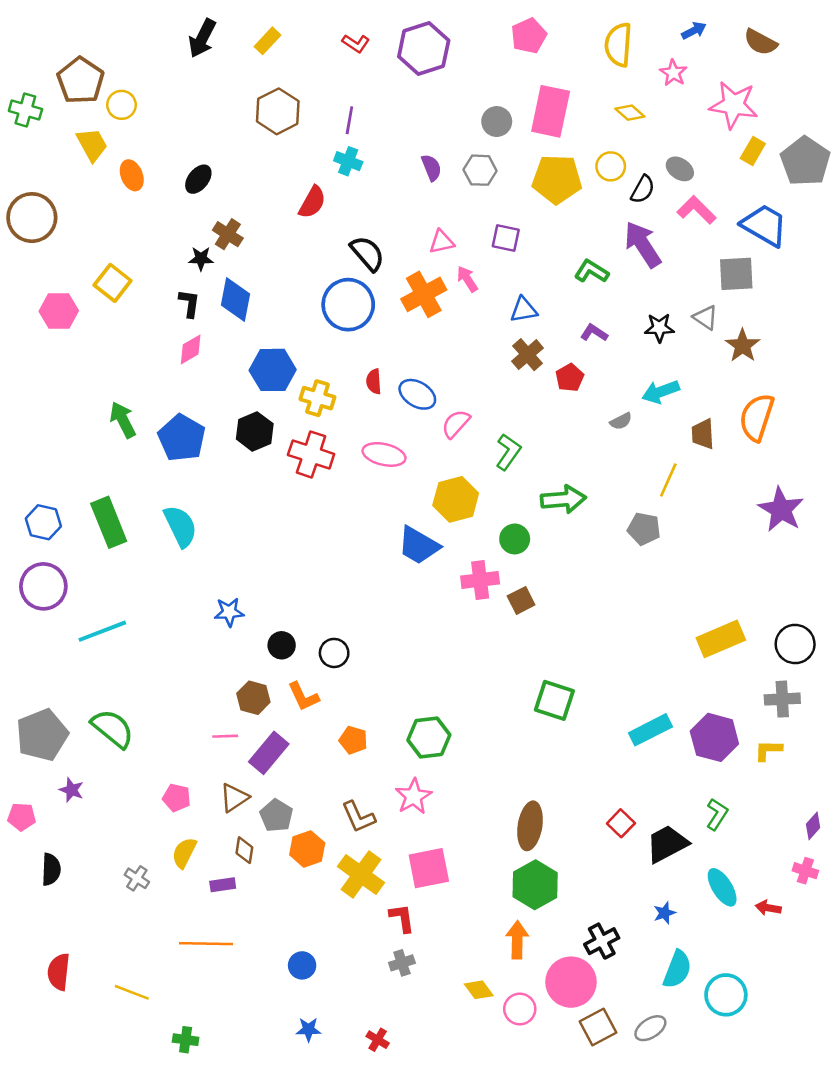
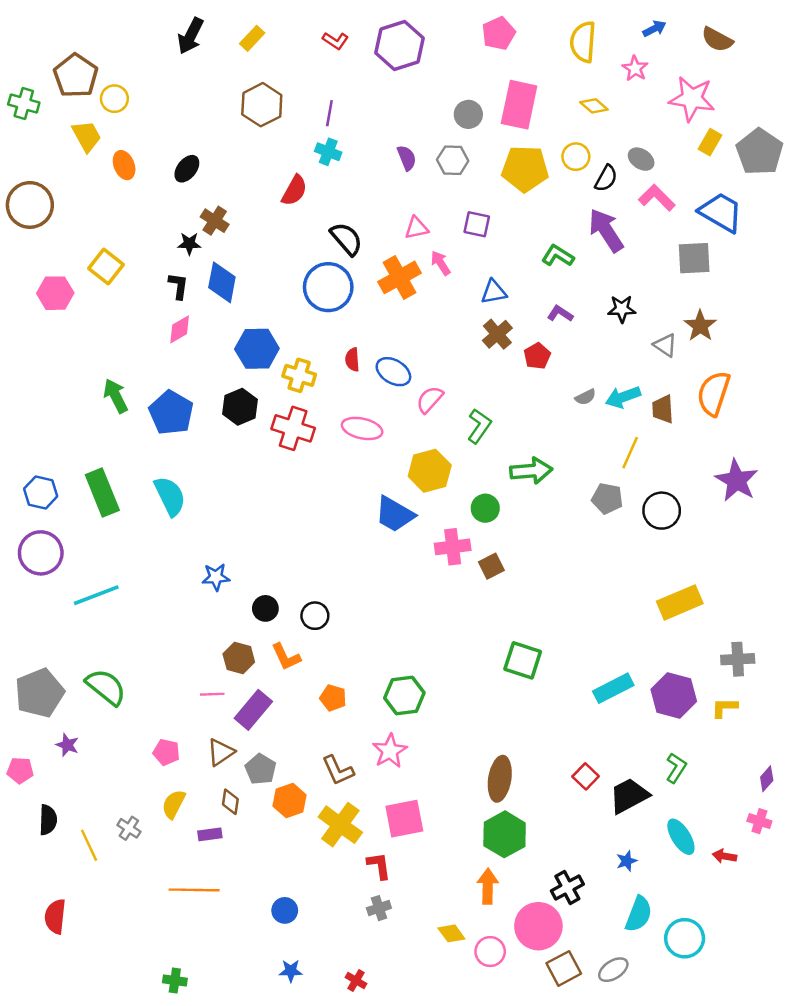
gray triangle: (705, 317) -> (665, 345), moved
cyan arrow: (661, 392) -> (623, 397), moved
black circle: (795, 644) -> (662, 511), moved
yellow line: (132, 992) -> (89, 845), moved, turned 44

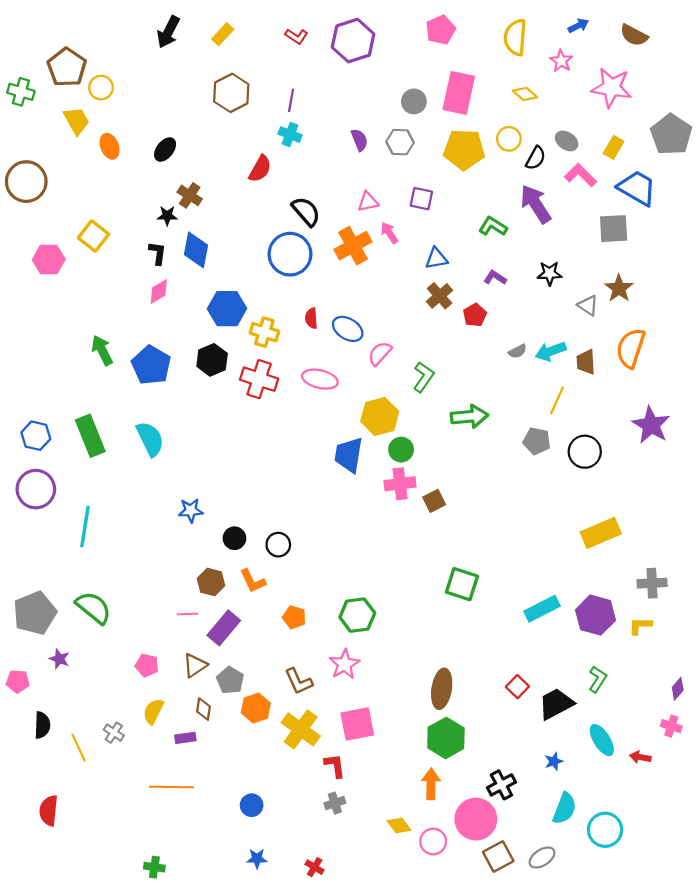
yellow rectangle: (710, 142) -> (614, 147), moved
green circle: (485, 508) -> (401, 450), moved
blue trapezoid: (395, 514) -> (349, 455), turned 69
cyan line: (96, 595) -> (85, 526), turned -60

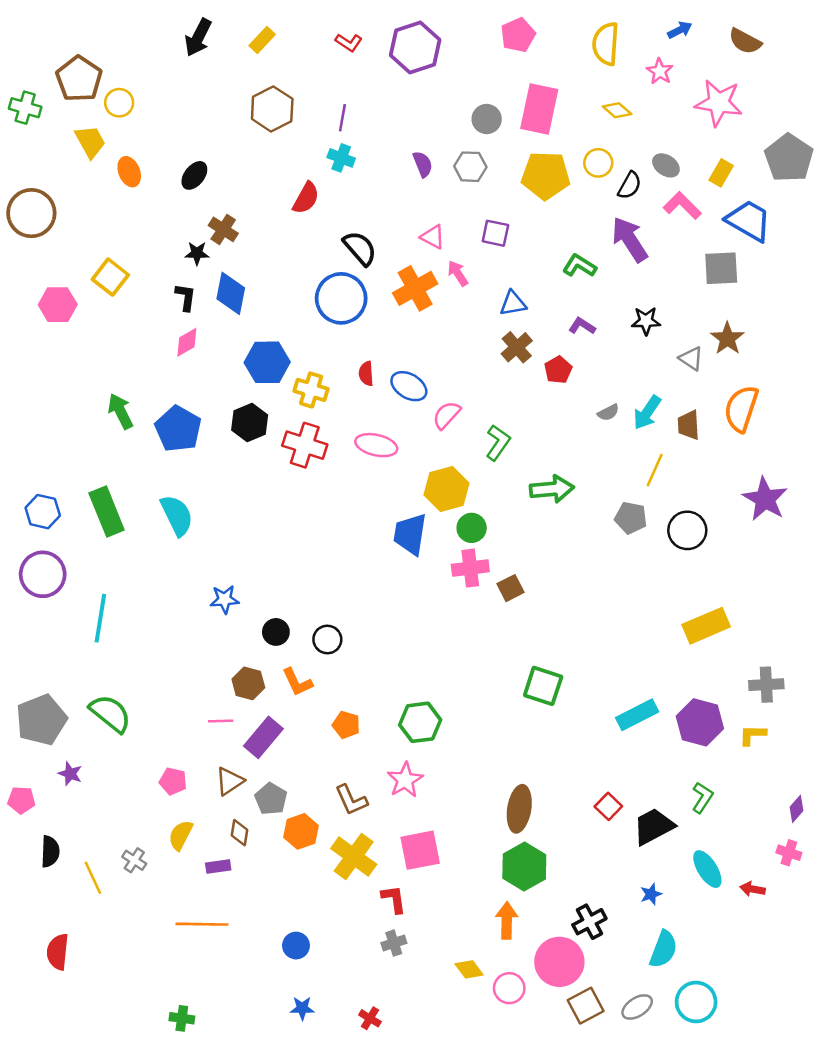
pink triangle: (368, 202) -> (433, 237), turned 40
cyan arrow: (551, 351) -> (647, 412), turned -36
cyan circle: (605, 830) -> (696, 1002), moved

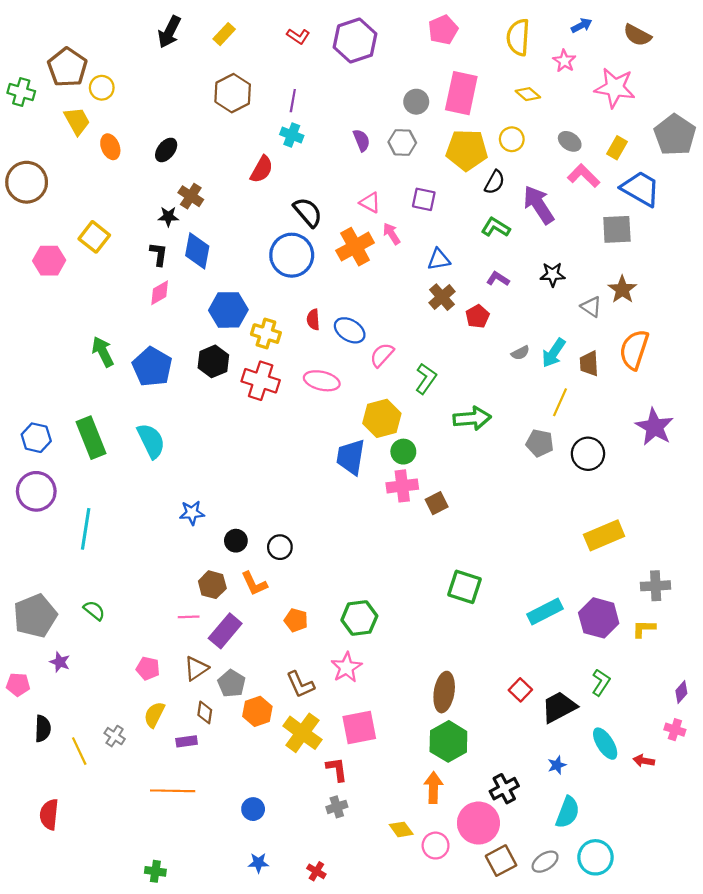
black semicircle: (630, 185) -> (495, 182), moved
green semicircle: (110, 714) -> (94, 610), size x0.6

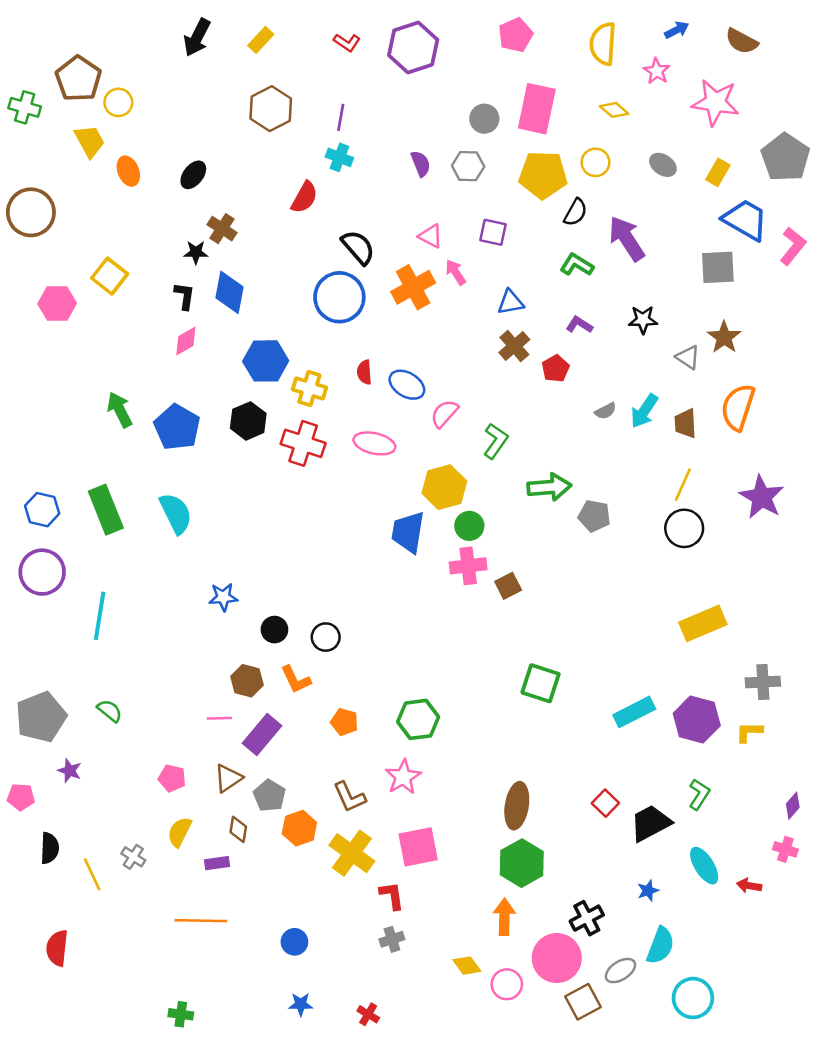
pink L-shape: (584, 176) -> (793, 246), moved, turned 84
yellow line: (560, 402) -> (683, 485), moved
gray pentagon: (540, 443) -> (594, 516), moved
gray ellipse: (545, 862) -> (620, 971), moved

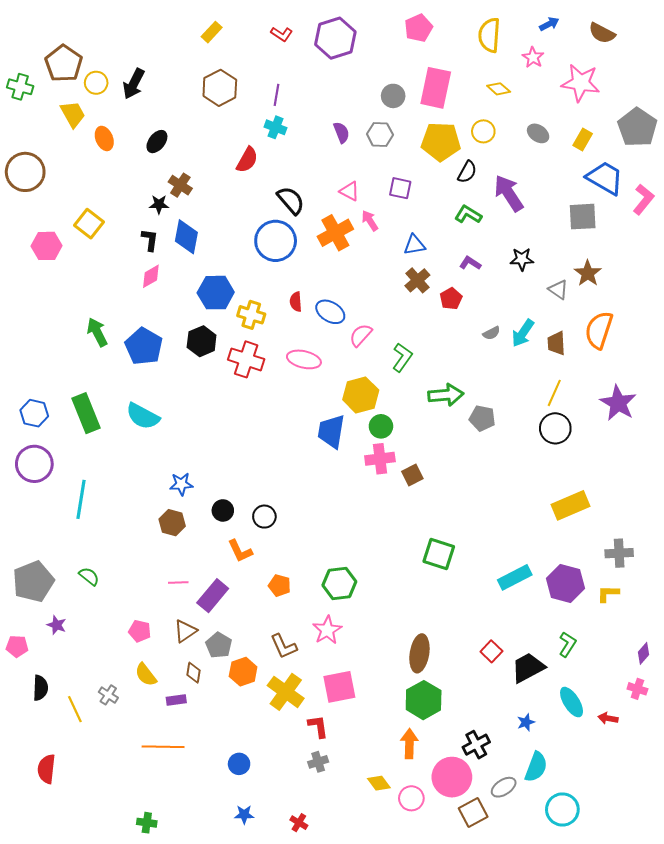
black arrow: (197, 37) -> (134, 84), moved
cyan semicircle: (176, 513) -> (143, 416), turned 144
brown hexagon: (247, 681) -> (172, 523), moved
yellow semicircle: (180, 832) -> (146, 675), turned -65

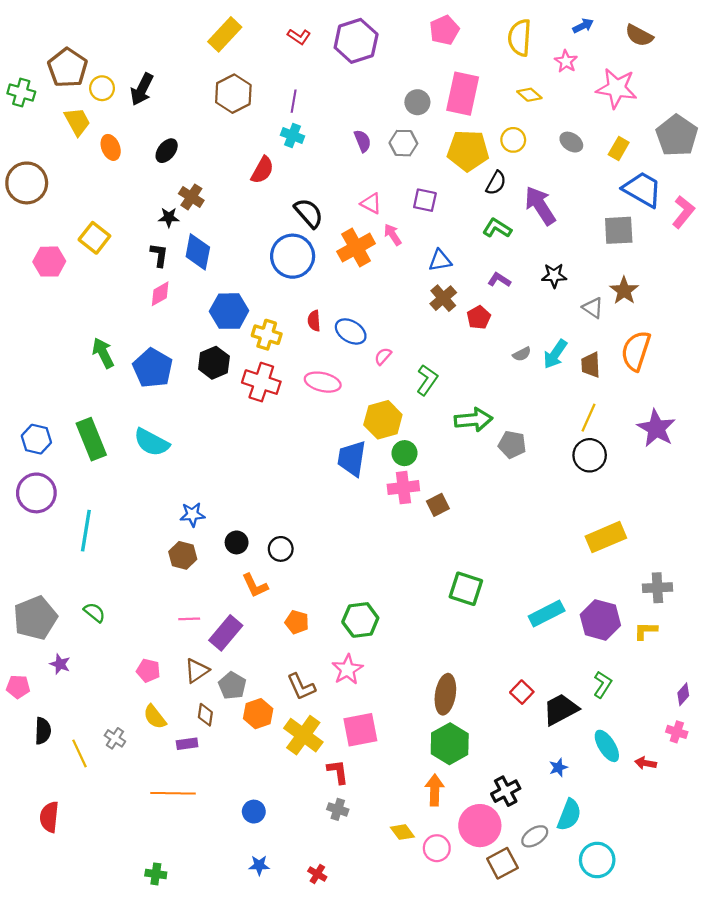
yellow rectangle: (212, 32) -> (225, 34), size x1.5
pink semicircle: (361, 335) -> (383, 356), size x0.7
gray cross: (318, 762) -> (338, 809), turned 36

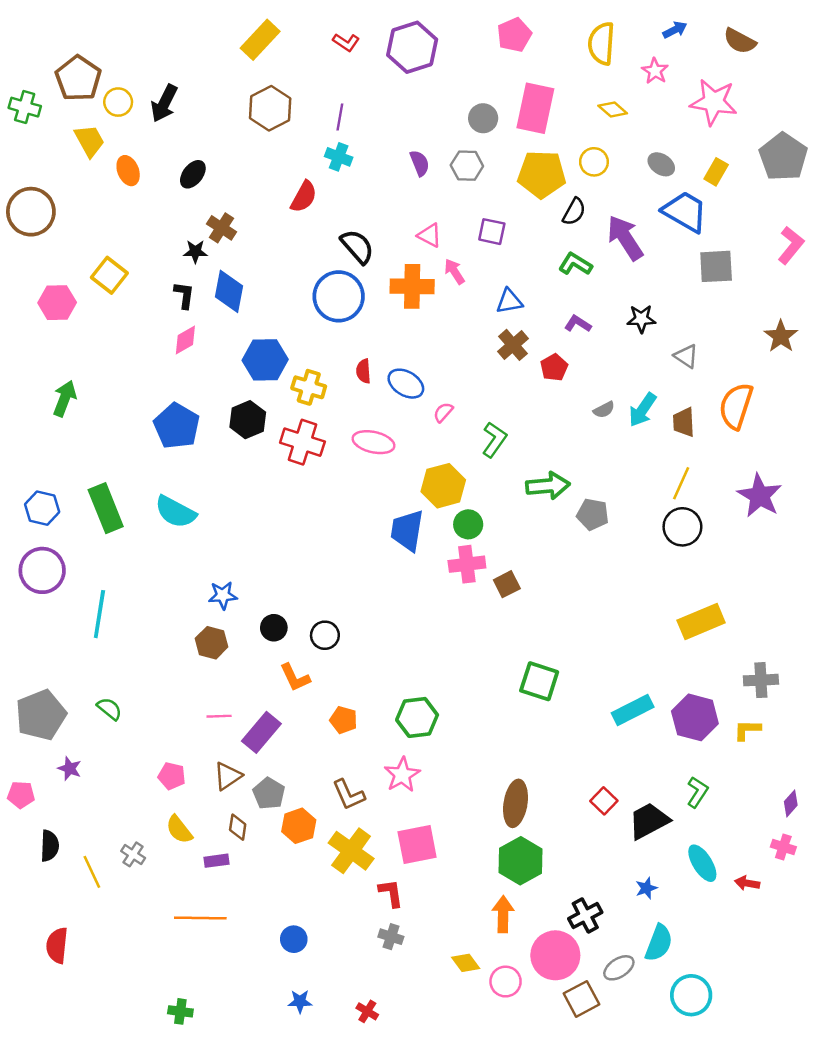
blue trapezoid: (642, 189) -> (685, 212), moved
orange cross: (356, 248) -> (412, 286), turned 30
brown star: (624, 291) -> (781, 336), moved
green arrow: (103, 353) -> (65, 399), moved, turned 48

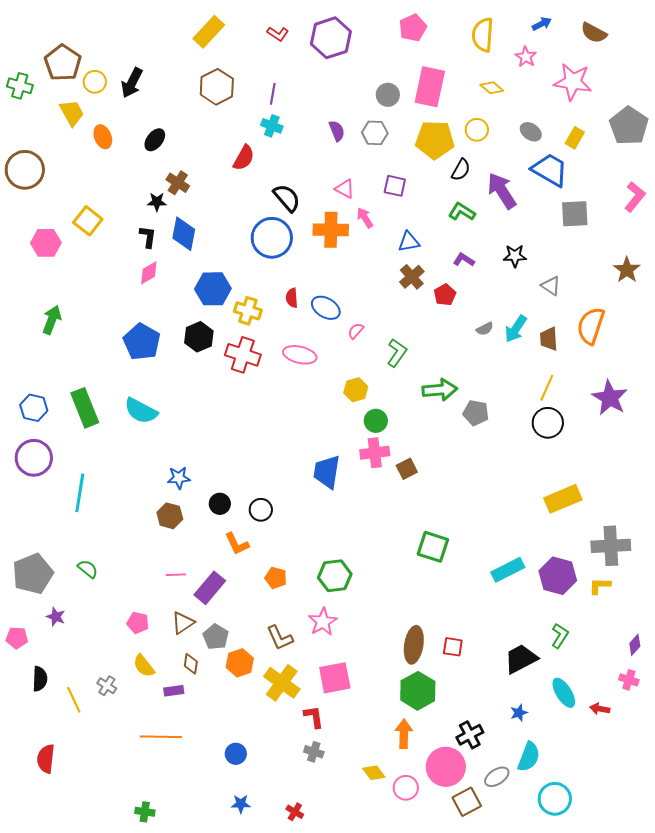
yellow hexagon: (443, 486) -> (356, 390), size x0.7
blue trapezoid: (407, 531) -> (327, 472), moved
gray cross: (761, 680) -> (611, 546), size x1.4
red square: (604, 801) -> (453, 647), moved, turned -35

